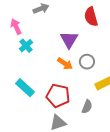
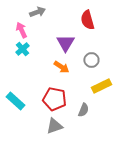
pink arrow: (16, 27) -> (21, 30), moved
gray circle: (87, 62) -> (91, 60), moved
cyan rectangle: (25, 88) -> (15, 101), moved

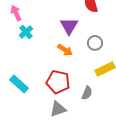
pink arrow: (21, 30) -> (16, 13), moved

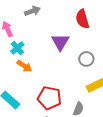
orange arrow: (65, 50) -> (24, 66), moved

